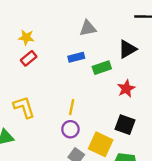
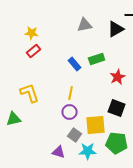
black triangle: (127, 49) -> (116, 29), moved
blue rectangle: (76, 57) -> (75, 64), moved, turned 64
yellow square: (101, 144) -> (96, 125), turned -30

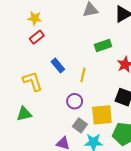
blue rectangle: (75, 64) -> (58, 66), moved
yellow line: (71, 93) -> (83, 75), moved
green triangle: (14, 119) -> (24, 114), moved

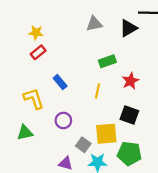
yellow line: (83, 75) -> (97, 91), moved
purple circle: (75, 101) -> (63, 121), moved

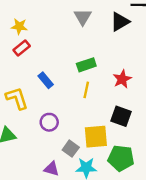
gray triangle: (94, 24) -> (83, 17), turned -49
green rectangle: (107, 61) -> (86, 65), moved

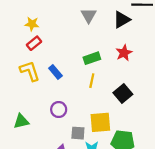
red star: (122, 79) -> (124, 53), moved
yellow L-shape: (17, 98) -> (30, 71), moved
black square: (121, 116) -> (123, 93), moved, turned 30
gray square: (71, 149) -> (78, 133), turned -32

